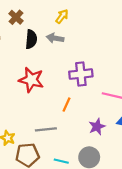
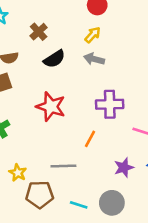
gray arrow: (55, 38) -> (94, 59), moved
black semicircle: (31, 39) -> (54, 59), turned 48

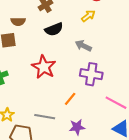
gray arrow: (94, 59) -> (83, 46), moved
purple star: (124, 167) -> (77, 127), moved

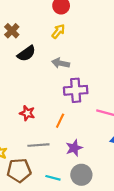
red star: (44, 67) -> (27, 113), moved, size x0.6

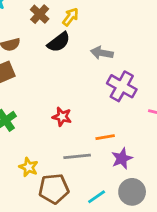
yellow arrow: (58, 31) -> (71, 17), moved
purple cross: (76, 90) -> (122, 86), turned 35
orange line: (60, 121) -> (105, 137), moved, turned 56
cyan line: (53, 178) -> (97, 197), turned -48

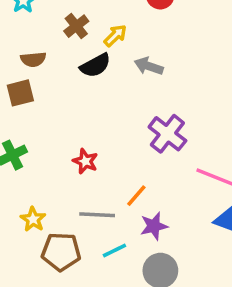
gray arrow: (102, 53) -> (149, 66), moved
orange line: (105, 137) -> (136, 196), turned -48
cyan line: (97, 197) -> (114, 250), moved

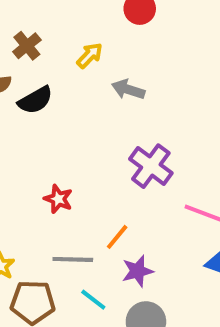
brown cross: (76, 26) -> (27, 46), moved
black semicircle: (95, 65) -> (35, 100), moved
cyan line: (114, 250) -> (93, 300), turned 65

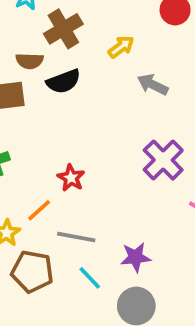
brown cross: (27, 46) -> (63, 29), size x1.4
orange line: (117, 237) -> (39, 210), moved

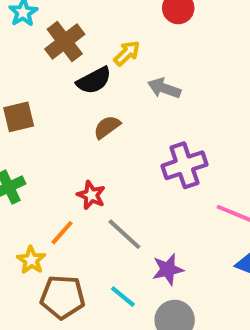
brown semicircle: (30, 61) -> (107, 127), moved, turned 148
black semicircle: (64, 81) -> (94, 81), moved
purple cross: (163, 160) -> (184, 165), turned 33
gray line: (76, 237) -> (124, 234), moved, turned 39

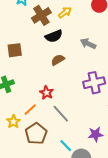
yellow arrow: (127, 53) -> (65, 12), moved
purple star: (168, 269) -> (95, 134), moved
brown pentagon: (62, 297) -> (36, 134), moved, turned 30
cyan line: (123, 297) -> (66, 146), moved

